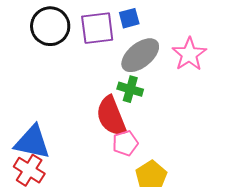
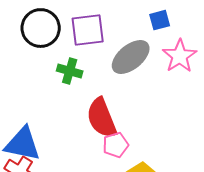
blue square: (129, 18) -> (160, 20), moved
green cross: (130, 89) -> (70, 71), moved

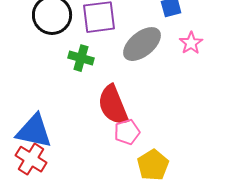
pink star: (180, 56) -> (191, 43), size x0.7

